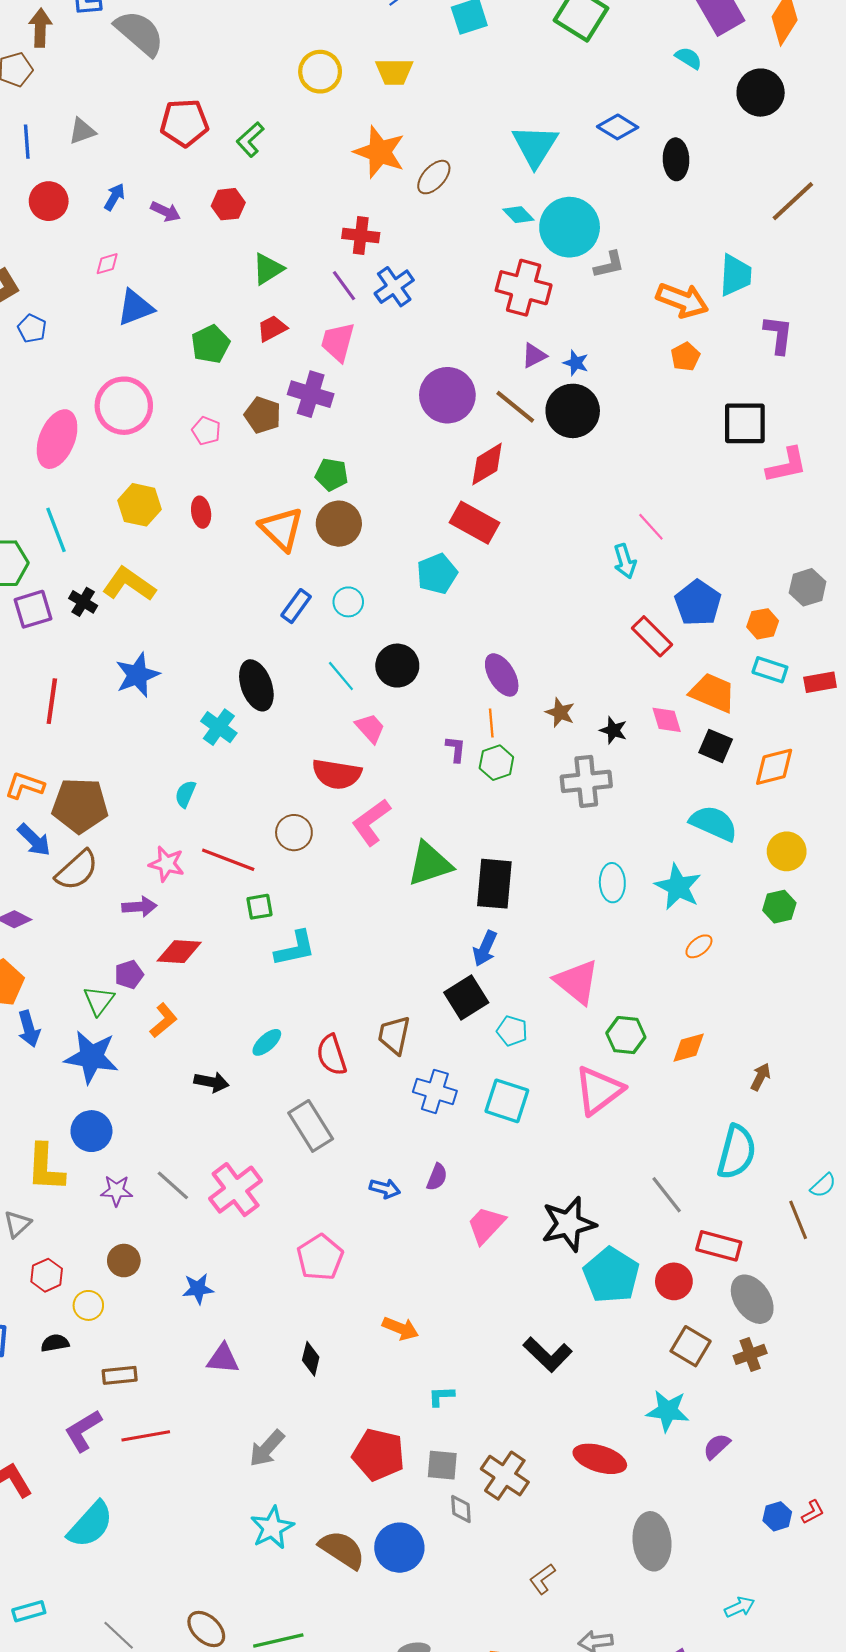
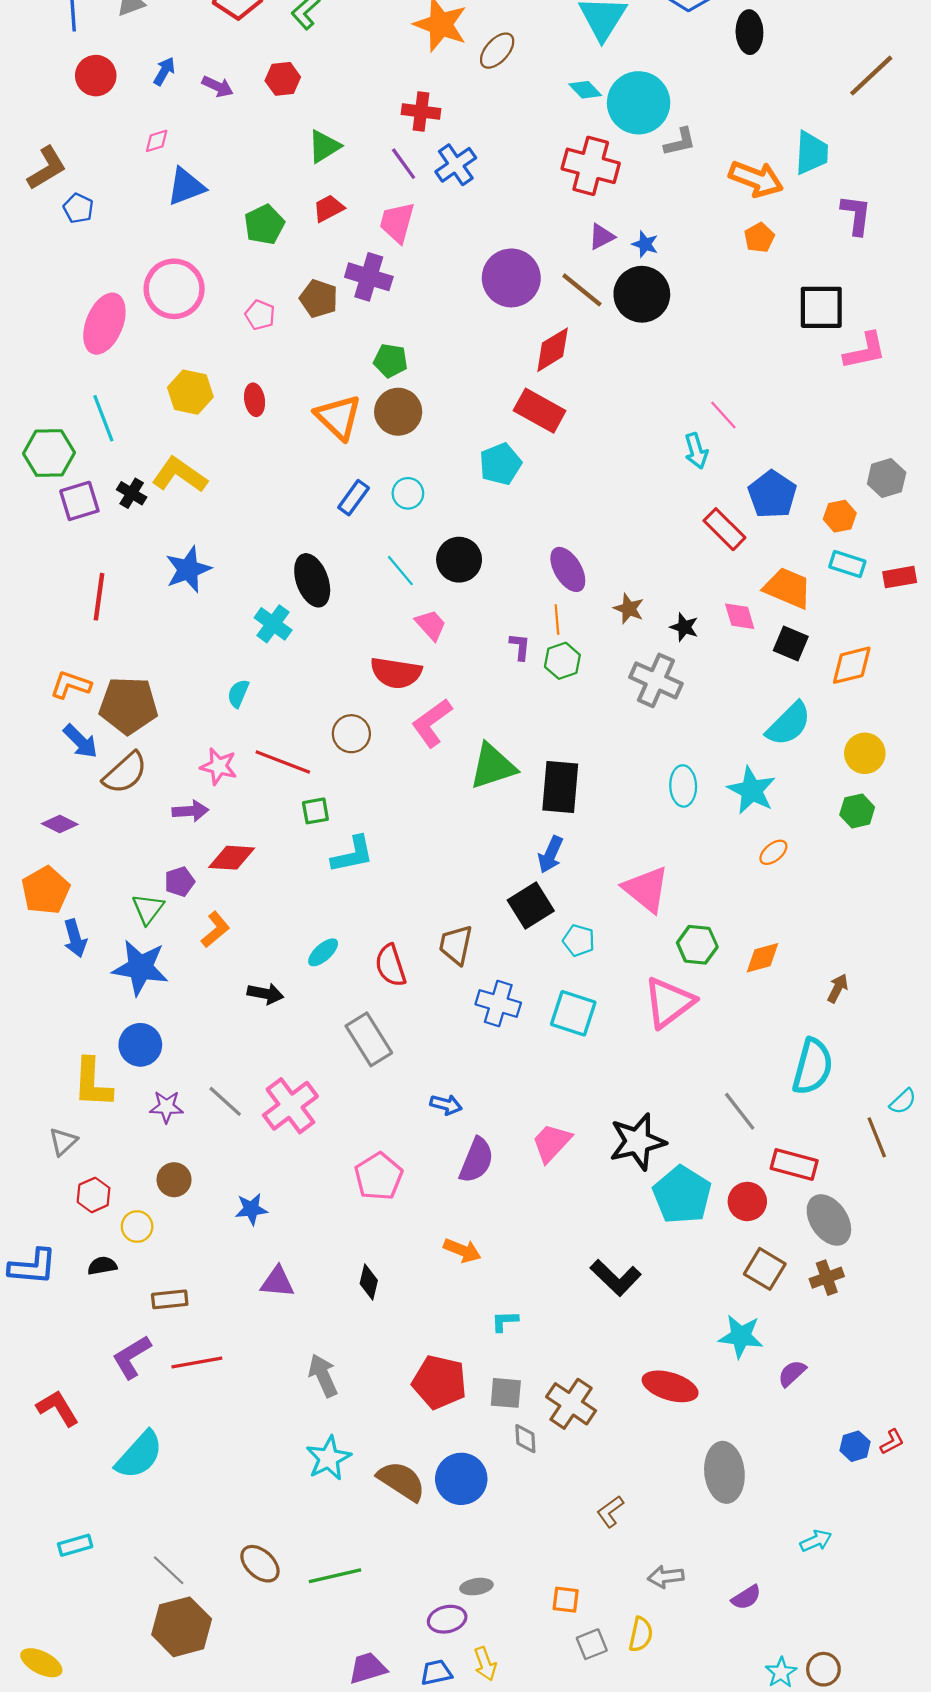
gray cross: (586, 781) -> (656, 680), turned 30
cyan semicircle: (714, 823) -> (789, 724), turned 111
purple semicircle: (437, 1177) -> (476, 1160), moved, size x1.6
gray arrow: (267, 1448) -> (323, 1376), turned 114

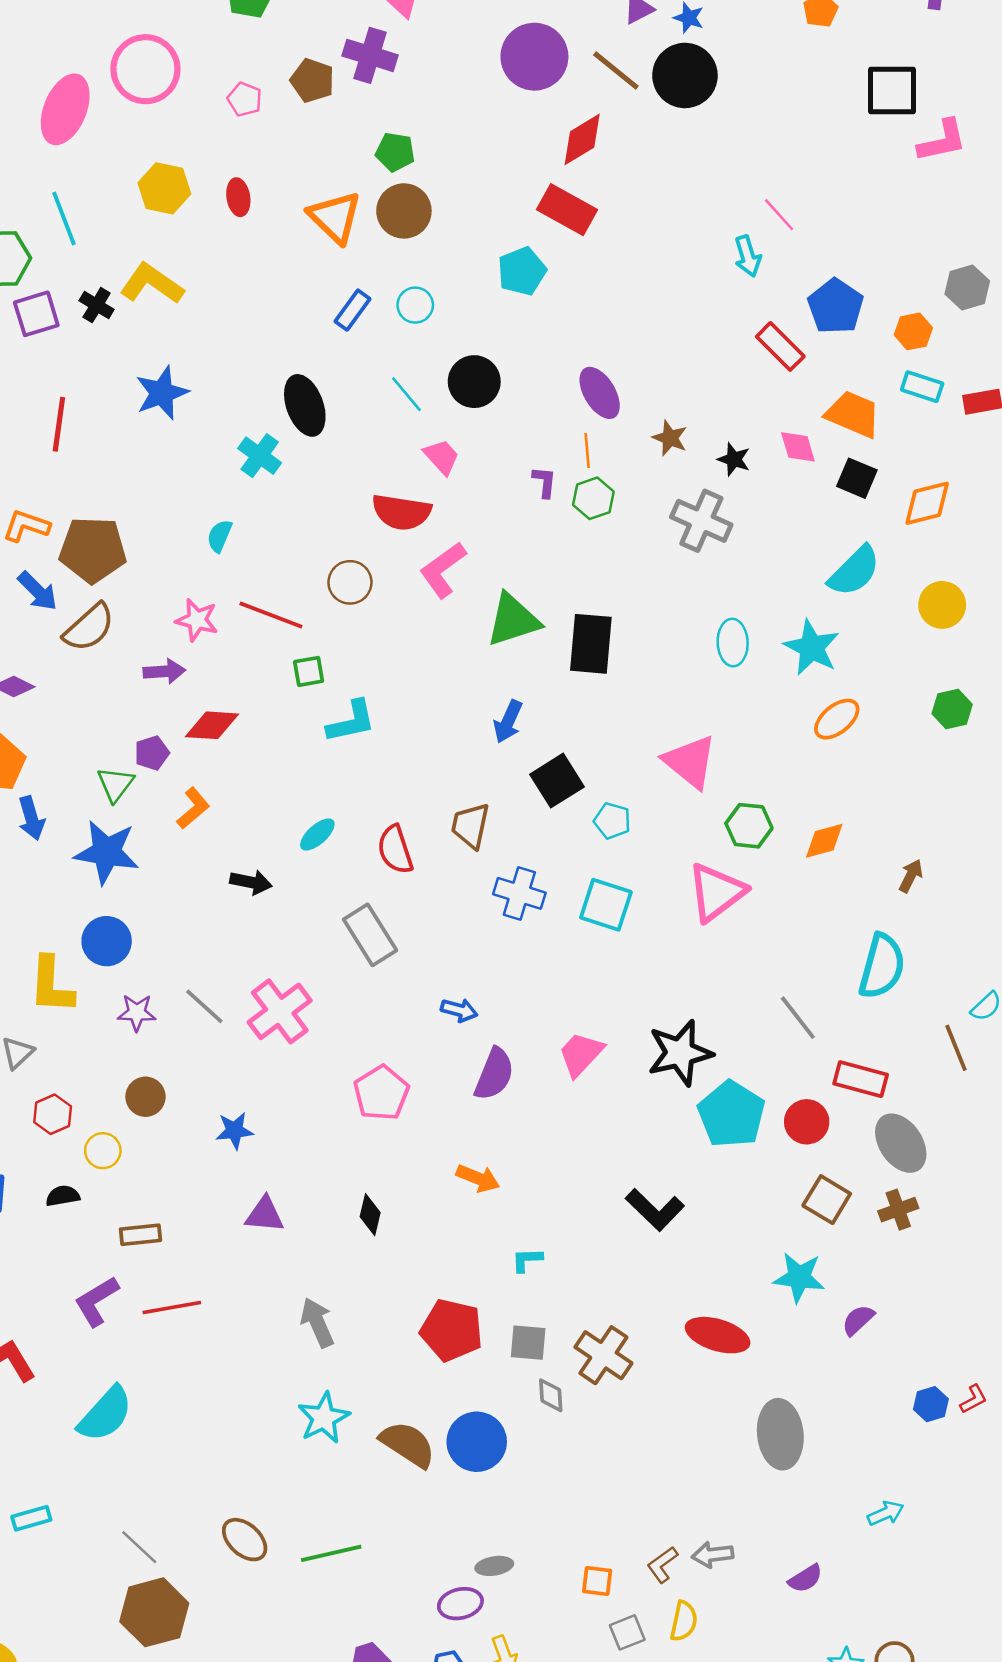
green hexagon: (857, 811) -> (952, 709), moved
orange ellipse: (773, 852) -> (837, 719), size x1.4
blue arrow: (550, 854) -> (508, 722), moved
brown L-shape: (610, 1511) -> (662, 1565), moved

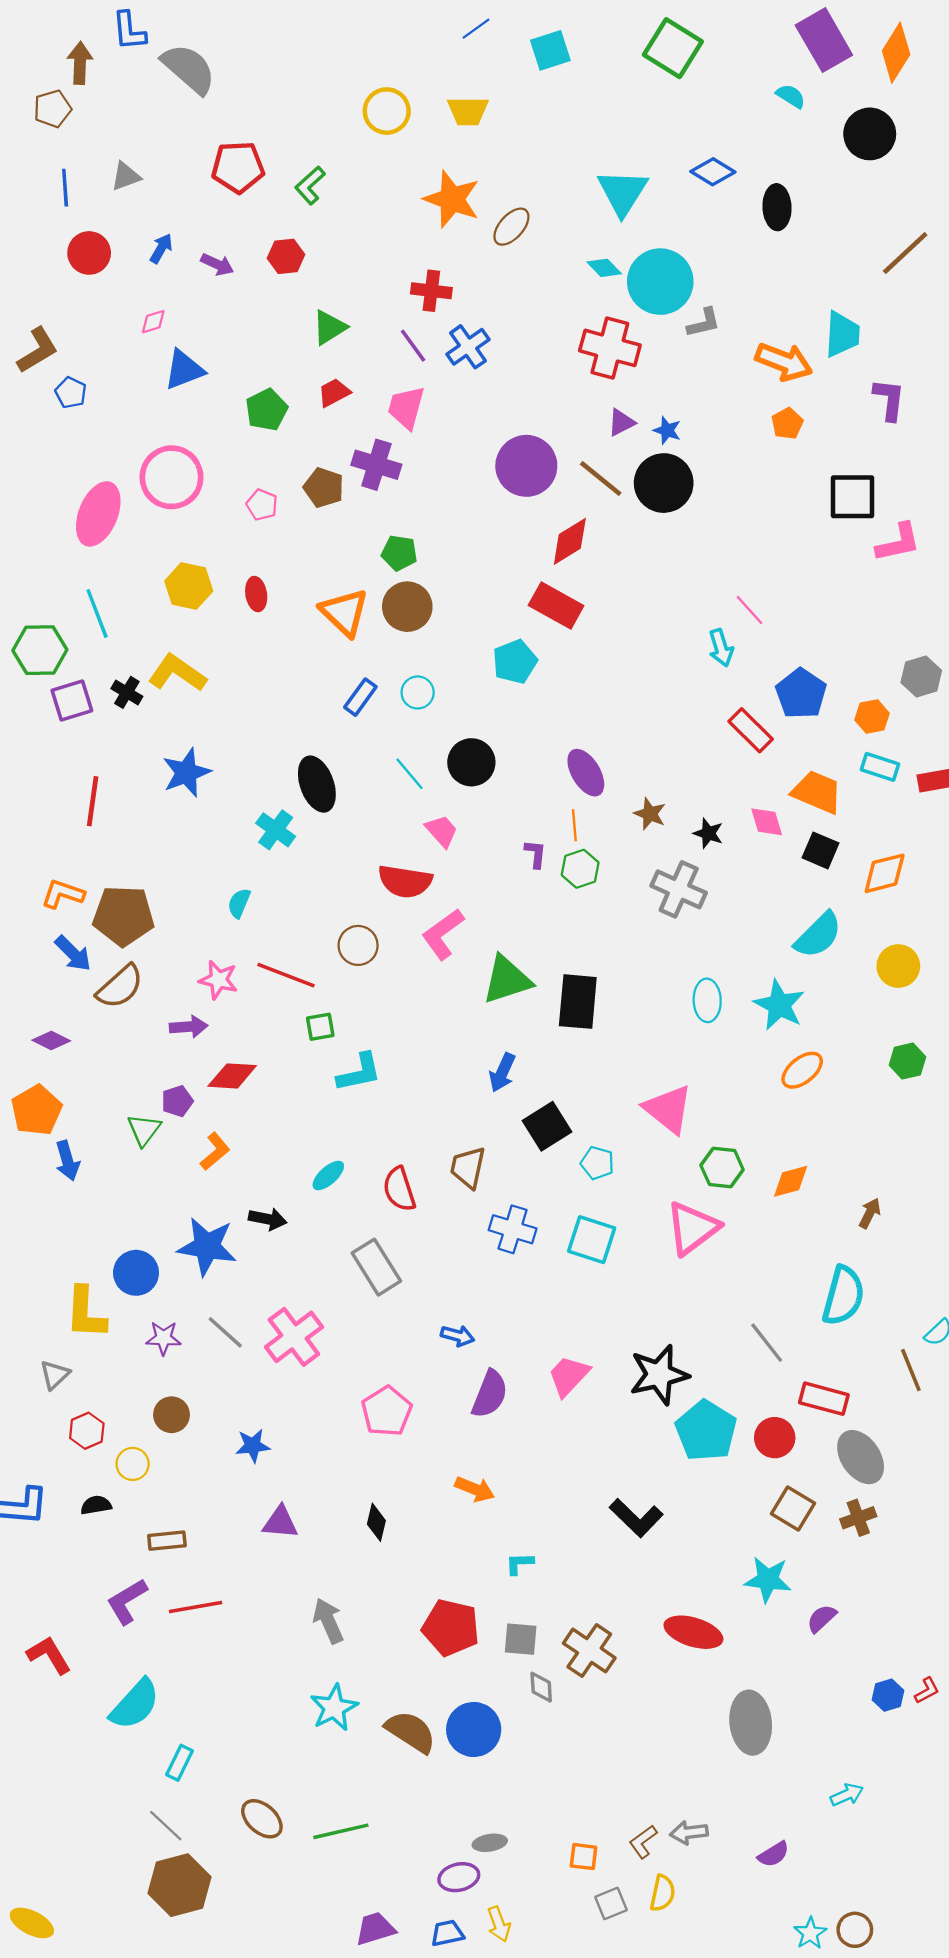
blue star: (107, 852) -> (207, 1246), moved
cyan rectangle: (31, 1518) -> (180, 1763), moved, turned -48

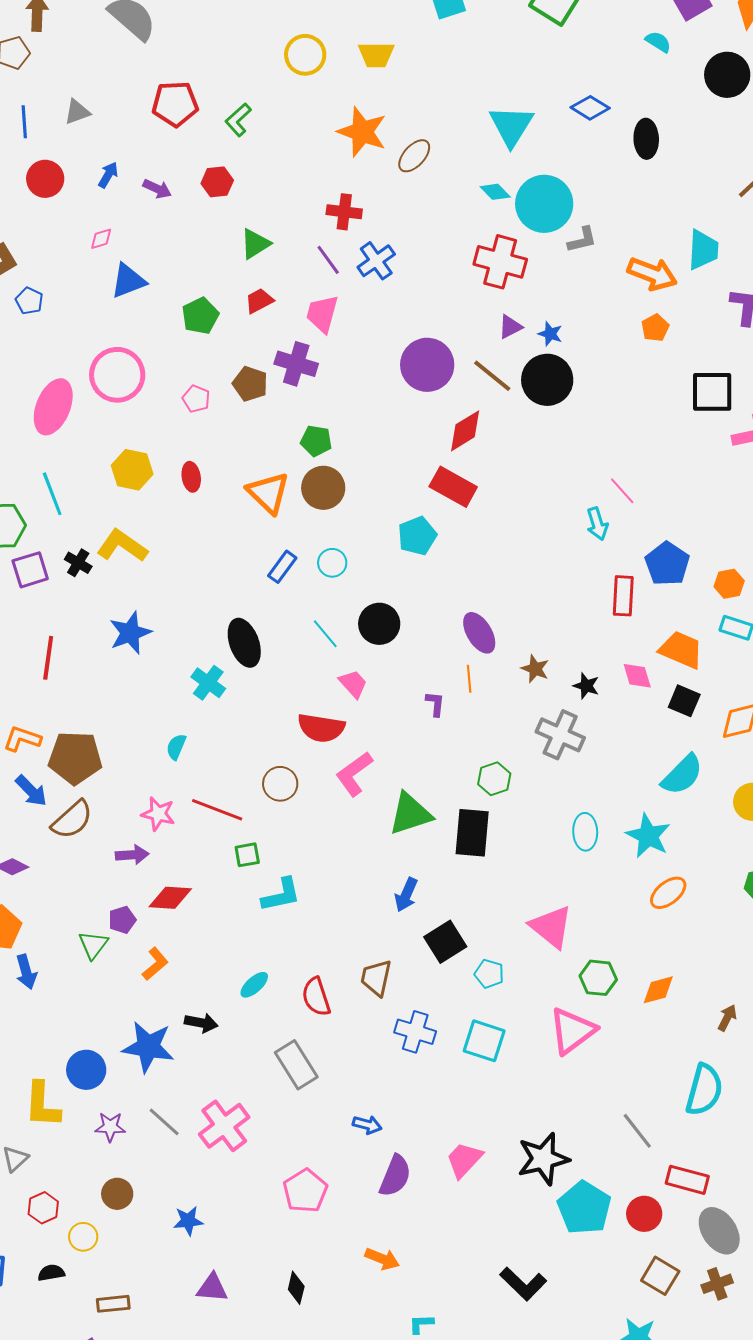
red rectangle: (751, 730) -> (623, 596), turned 48
green hexagon: (580, 869) -> (494, 779), moved

